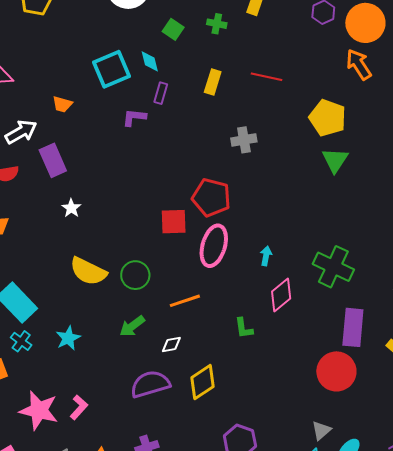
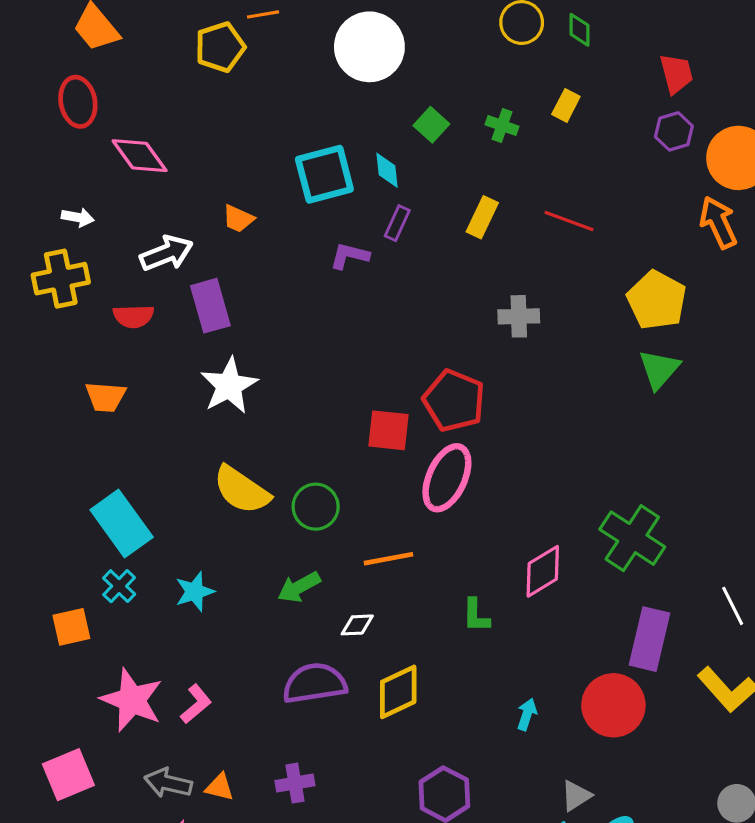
white star: (71, 208) -> (229, 386), size x1.8
cyan arrow: (266, 256) -> (527, 714), moved

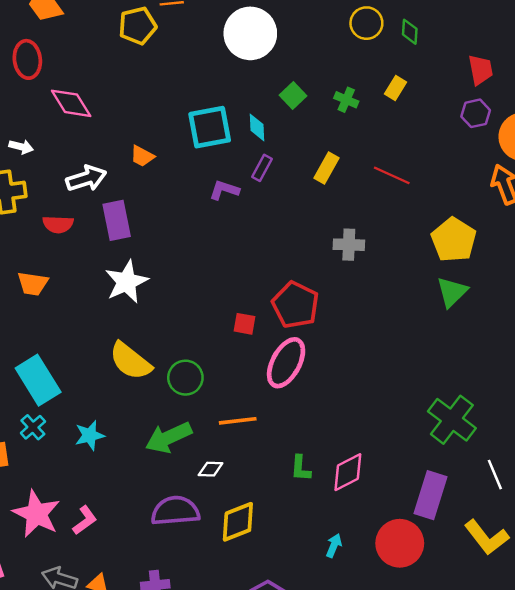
red square: (389, 430) -> (244, 324), size x0.7
green cross: (632, 538) -> (452, 420), moved
pink diamond: (543, 571) -> (348, 472), moved
green arrow: (299, 587) -> (169, 437), size x1.4

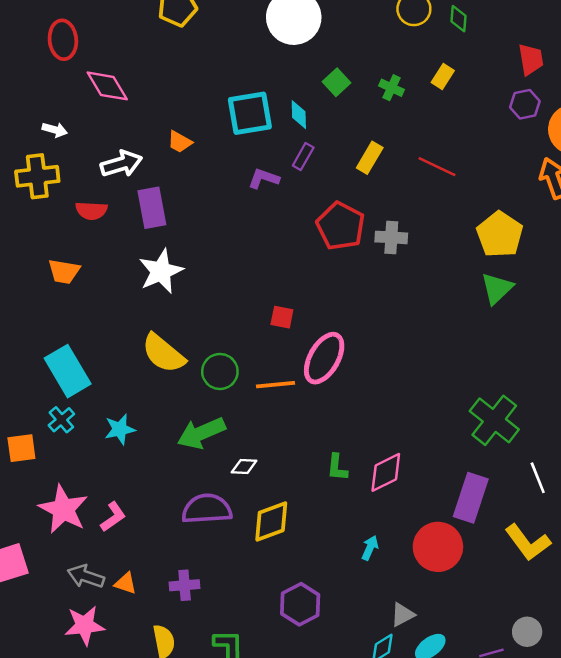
red pentagon: (295, 305) -> (341, 226), moved
orange line: (238, 421) -> (276, 385), moved

